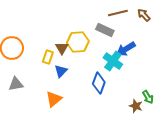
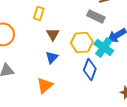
yellow hexagon: (78, 42) -> (82, 42), moved
yellow rectangle: (48, 57) -> (39, 13), moved

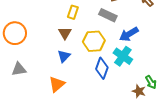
yellow rectangle: (39, 13) -> (73, 12), moved
cyan cross: (104, 47) -> (123, 56), moved

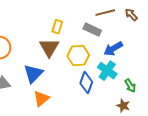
brown triangle: (65, 33) -> (49, 48), size x1.5
blue triangle: (64, 56) -> (33, 74), moved, size x1.5
green arrow: (151, 82) -> (130, 86), moved

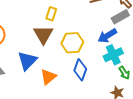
gray rectangle: (92, 30) -> (120, 17), moved, turned -54
cyan cross: (107, 71) -> (113, 55), moved, turned 30
orange triangle: (41, 99) -> (48, 77), moved

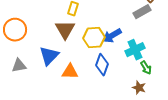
blue arrow: (107, 36) -> (112, 36), moved
orange triangle: (48, 77) -> (70, 72), turned 42

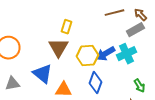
cyan cross: (135, 50) -> (126, 54), moved
blue triangle: (49, 56) -> (42, 74), turned -35

